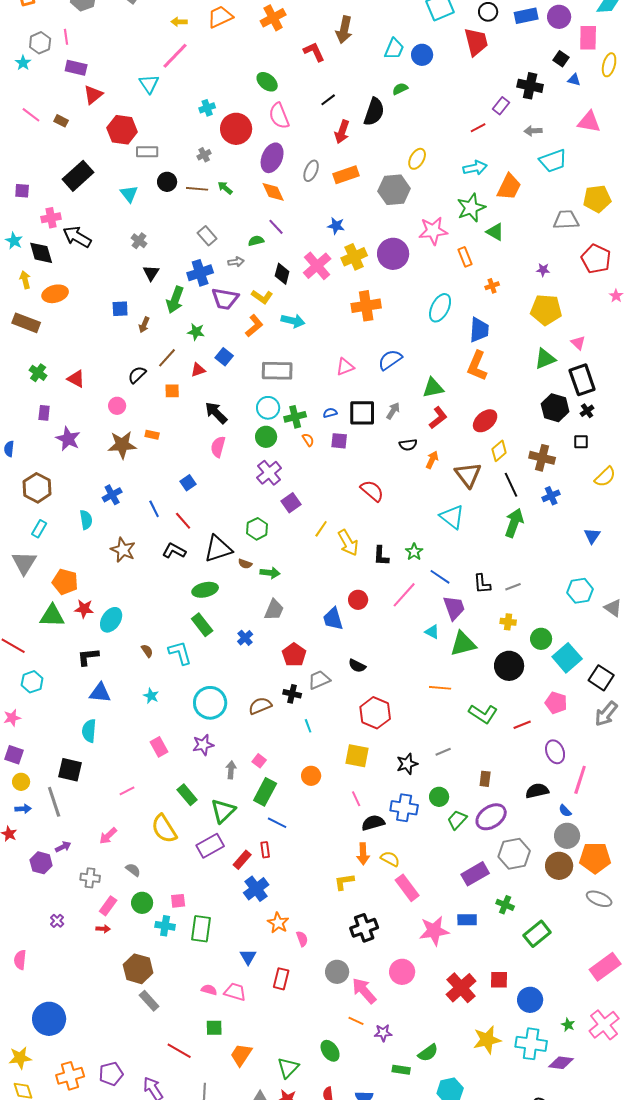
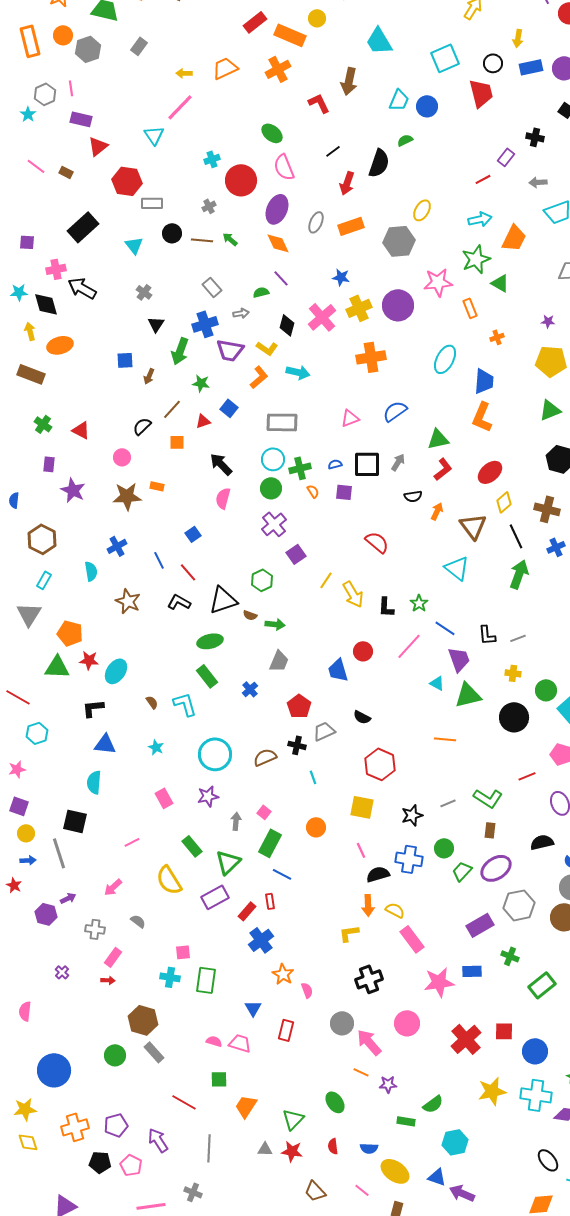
black cross: (530, 86) -> (535, 137), size x0.7
cyan star: (14, 241) -> (19, 292), turned -30
green L-shape: (483, 714) -> (488, 798), moved
green circle: (142, 903) -> (115, 1055), moved

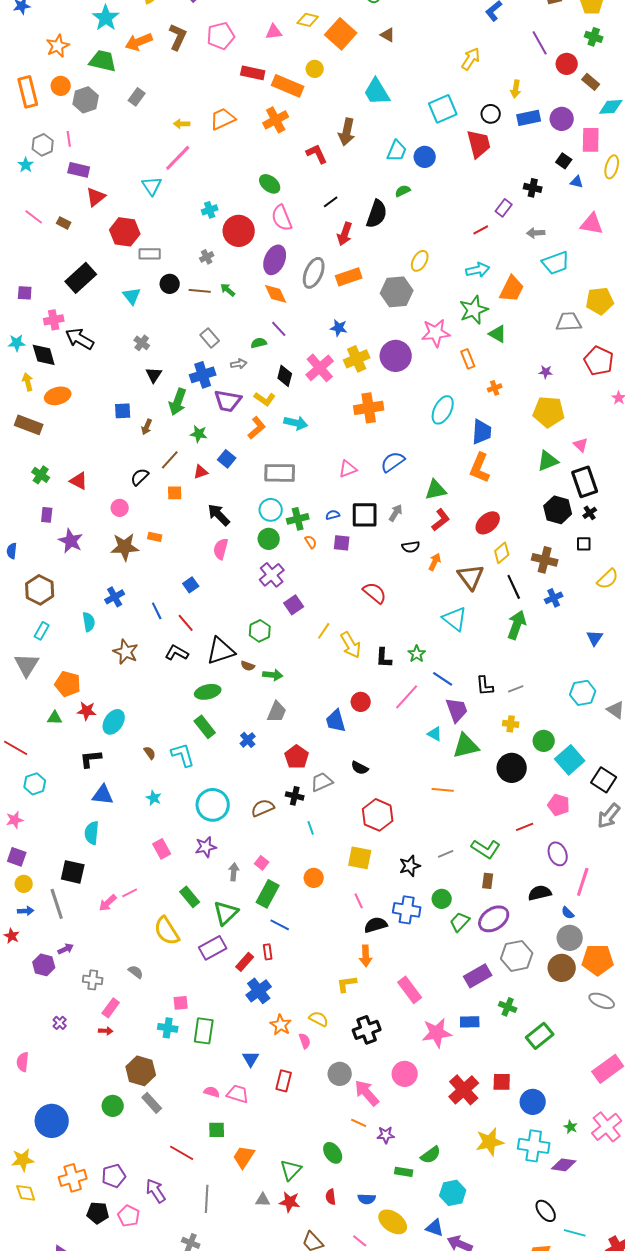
red rectangle: (255, 22) -> (253, 73), turned 50
gray ellipse: (316, 222) -> (314, 273), size x1.4
green triangle: (57, 667) -> (55, 718), size x0.6
pink arrow: (113, 887) -> (108, 903), moved
yellow semicircle: (395, 910) -> (319, 1019), moved

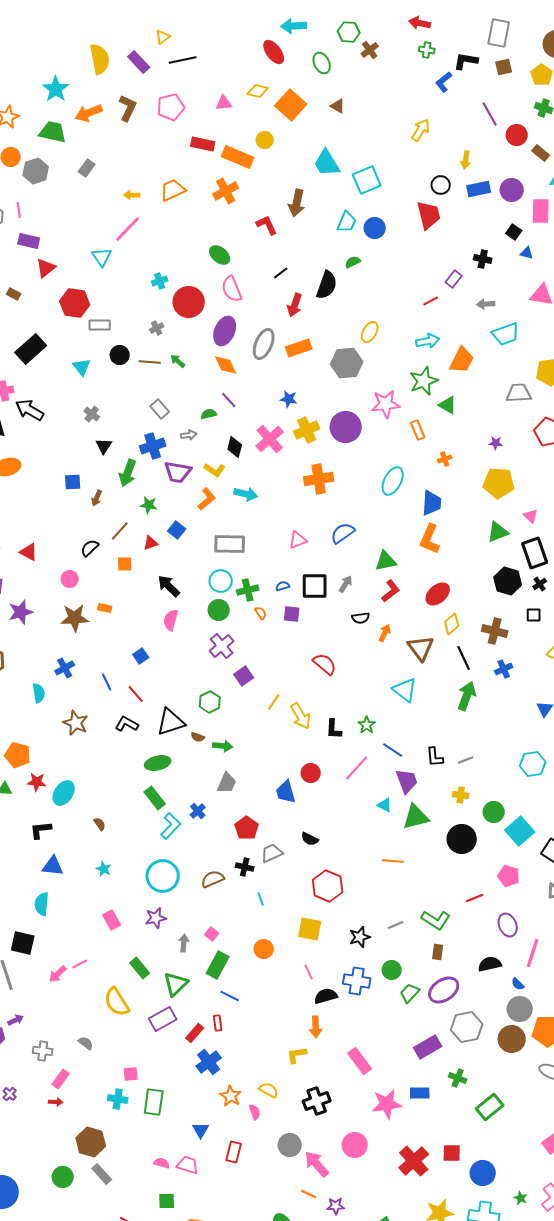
cyan square: (443, 109) -> (367, 180), moved
purple star: (71, 541) -> (21, 612), turned 30
cyan L-shape: (183, 755) -> (171, 826), moved, turned 60

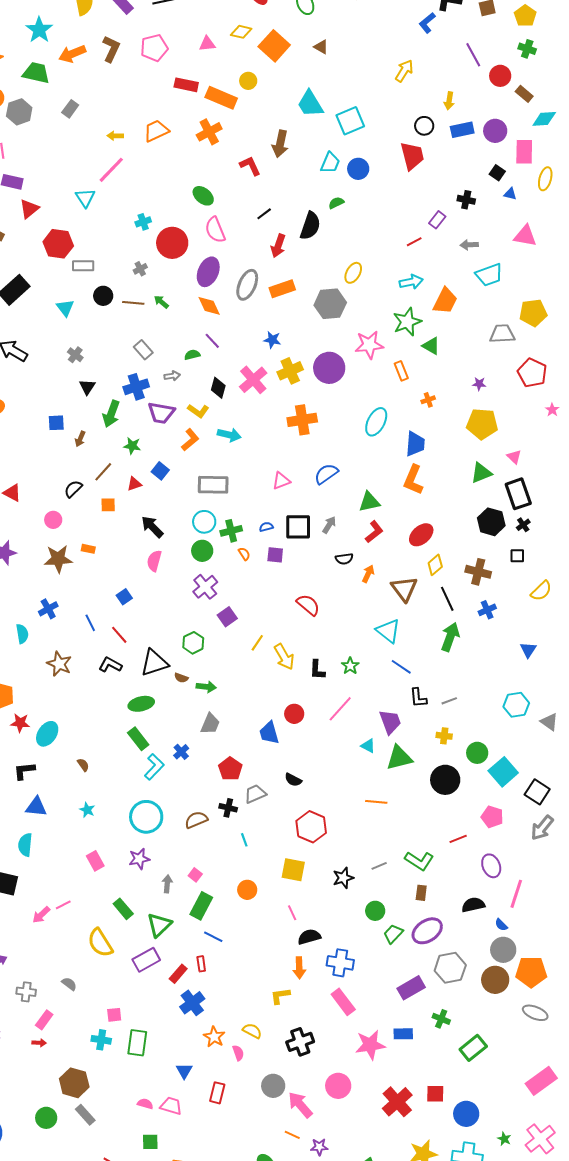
blue line: (393, 750) -> (401, 667), moved
blue cross: (357, 981) -> (340, 963), moved

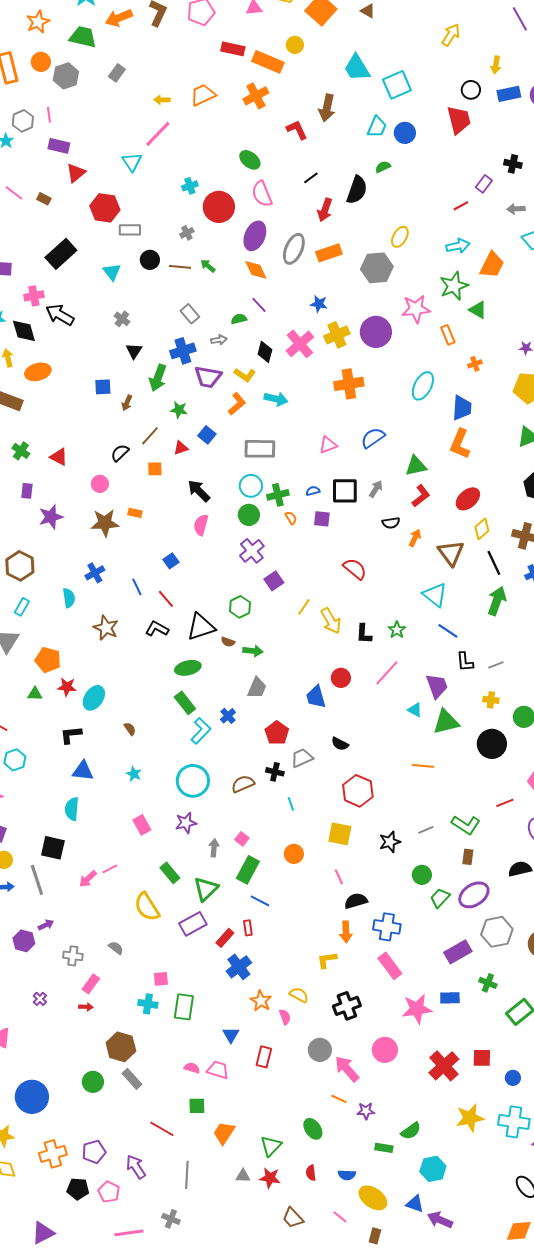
blue circle: (466, 1114) -> (513, 1078), size x0.6

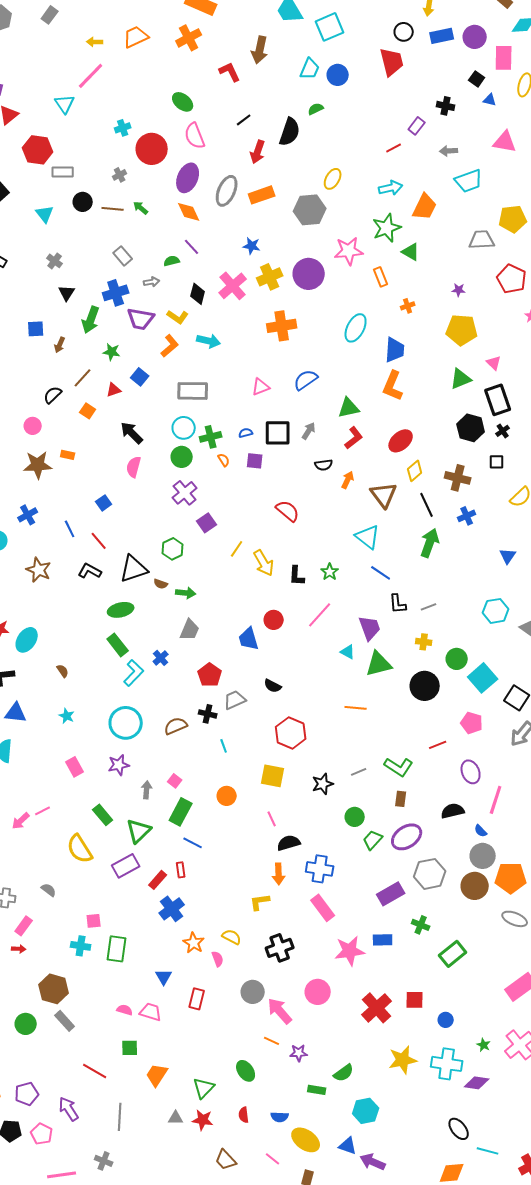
orange square: (155, 469) -> (88, 411), turned 35

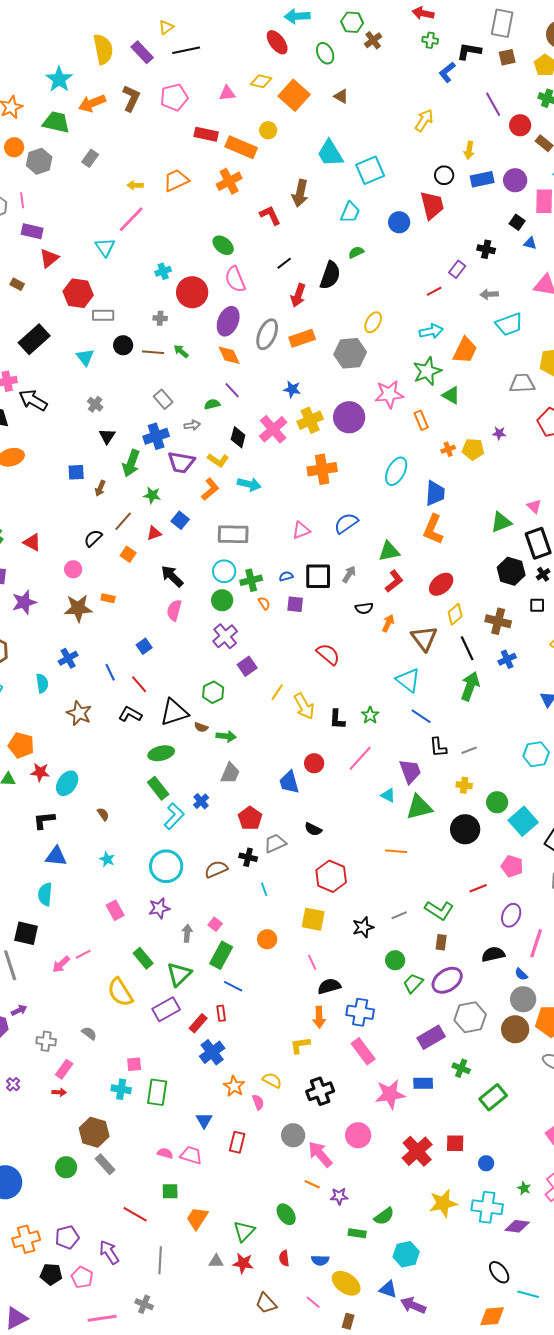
blue circle: (338, 75) -> (399, 222), moved
gray cross: (120, 175) -> (160, 318), turned 32
yellow pentagon: (462, 330) -> (473, 449), moved, size x0.7
purple ellipse: (471, 772) -> (511, 915), turned 45

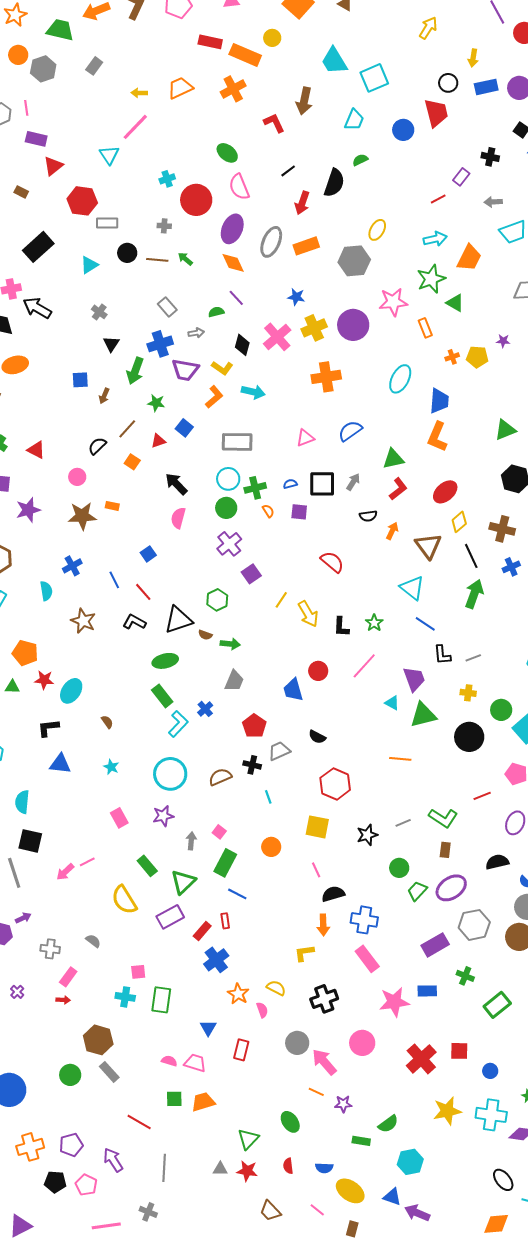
cyan triangle: (85, 357) -> (89, 265), turned 36
cyan semicircle: (45, 894) -> (22, 802), moved
orange trapezoid: (197, 1218) -> (203, 1102), moved, turned 40

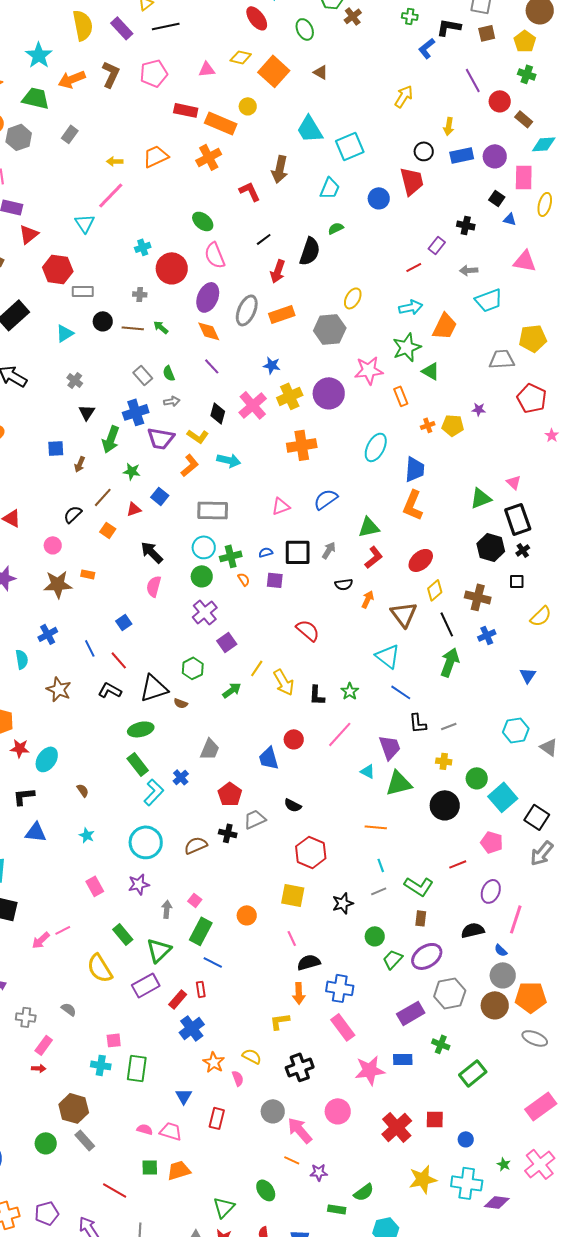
green semicircle: (216, 312) -> (169, 373), moved, turned -98
green arrow: (230, 644) -> (232, 690), moved, turned -42
cyan line: (268, 797) -> (381, 865), moved

